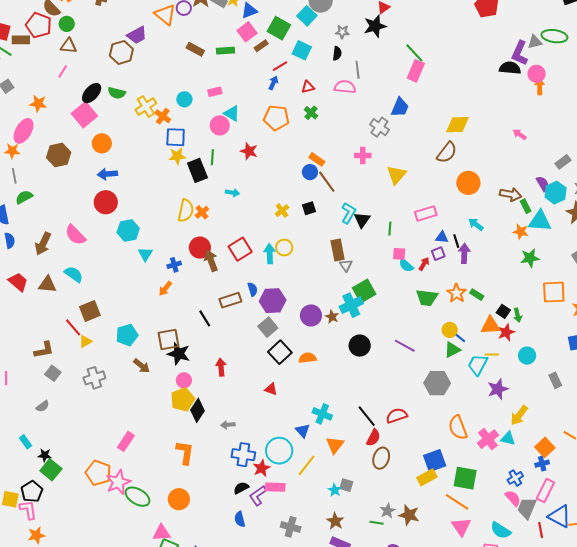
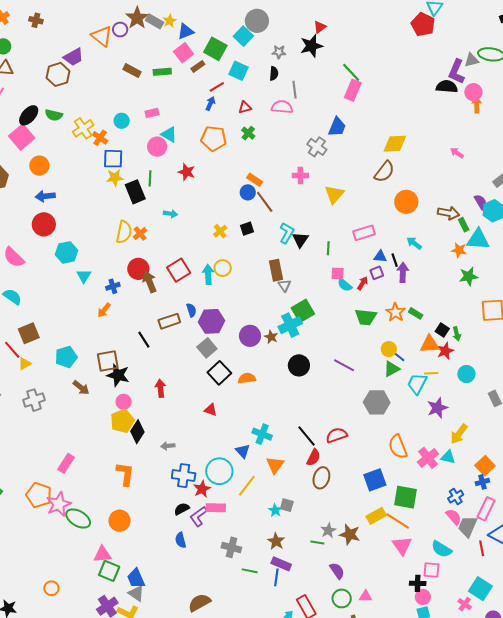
yellow rectangle: (427, 477) -> (376, 516), moved

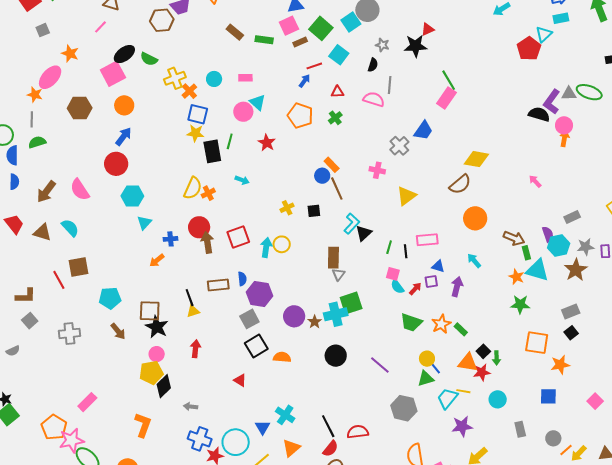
blue arrow: (45, 196) -> (123, 137), turned 120
black line: (395, 260) -> (406, 251), moved
yellow triangle: (25, 364) -> (193, 311), moved

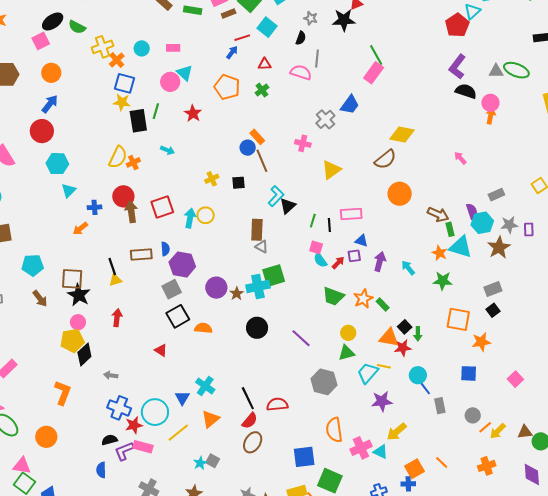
pink square: (113, 74) -> (41, 41), size x0.7
purple L-shape: (552, 102) -> (457, 67), moved
cyan arrow: (474, 261) -> (408, 268), moved
gray triangle: (338, 274) -> (262, 247), turned -40
blue line: (435, 368) -> (425, 388), moved

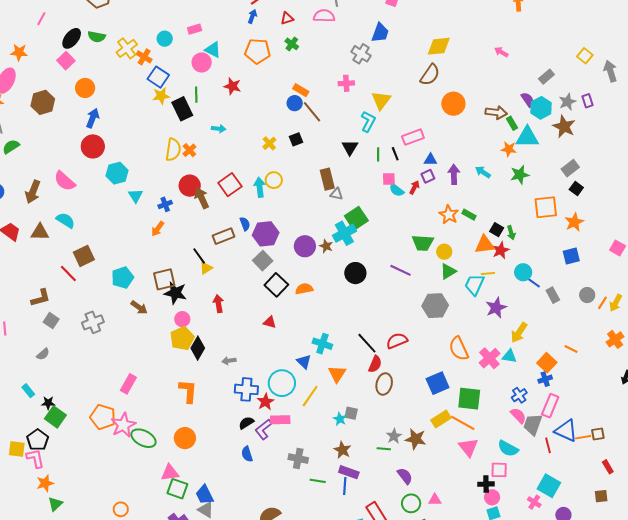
blue square: (125, 83) -> (158, 77), turned 35
cyan L-shape: (276, 196) -> (368, 121), moved
green trapezoid: (333, 296) -> (423, 243), moved

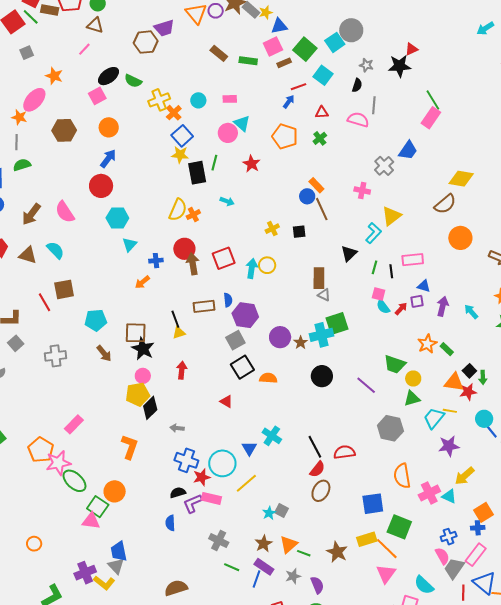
orange triangle: (337, 374) -> (289, 544), moved
gray star: (394, 436) -> (293, 576), moved
green square: (177, 489) -> (98, 507), moved

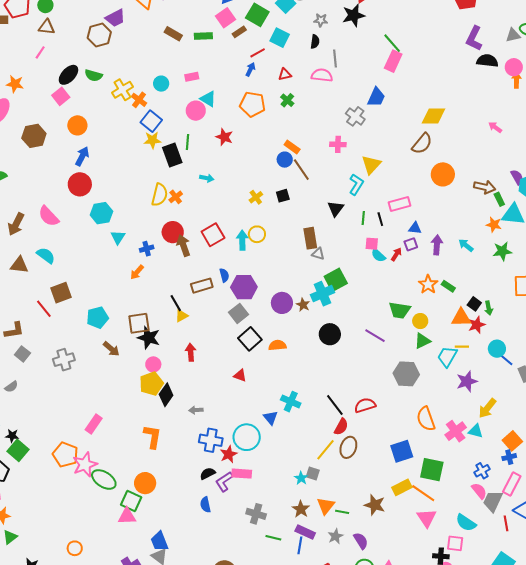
yellow line: (246, 483) -> (325, 450), moved

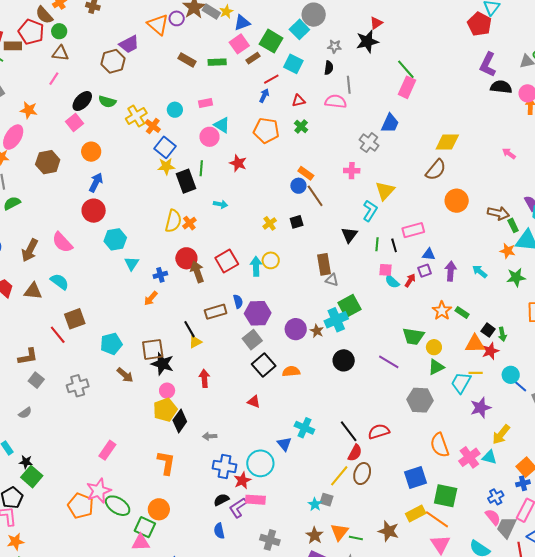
orange pentagon: (65, 455) -> (81, 506), moved

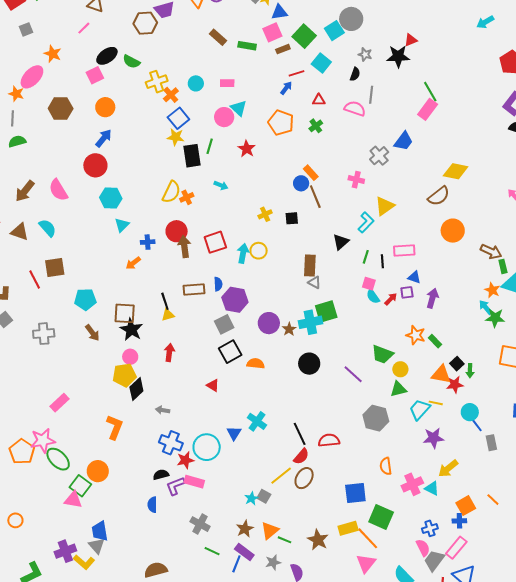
cyan arrow: (480, 271) -> (486, 307), moved
orange star: (442, 311) -> (416, 335), turned -30
orange semicircle: (440, 445) -> (386, 466), size x0.7

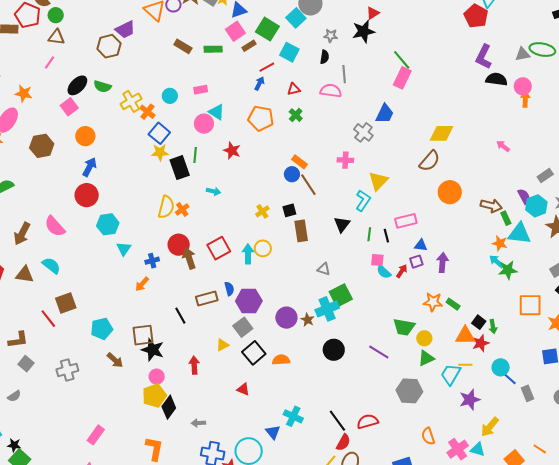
brown rectangle: (310, 266) -> (301, 231), moved
yellow triangle: (168, 315) -> (222, 345), moved

